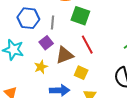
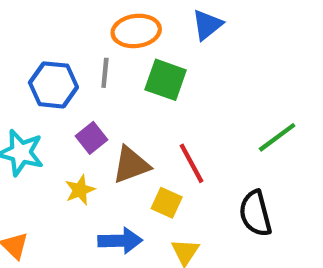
gray line: (53, 23) -> (105, 73), moved
red line: (87, 45) -> (191, 163), moved

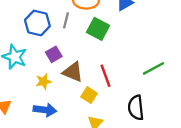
brown triangle: (131, 165) -> (73, 72), turned 35
blue arrow: (120, 241) -> (45, 110), moved

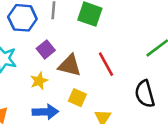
yellow square: (89, 95) -> (77, 98), moved

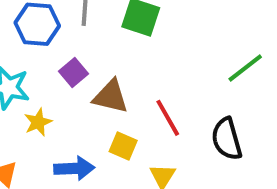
red line: (106, 64) -> (168, 118), moved
yellow star: (39, 81) -> (38, 122), moved

